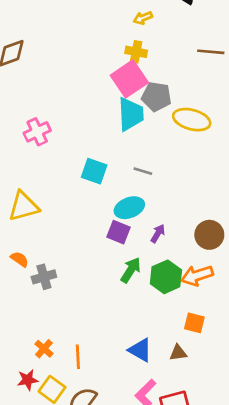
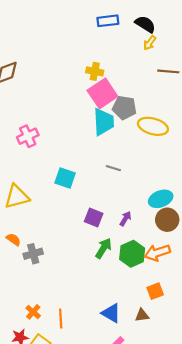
yellow arrow: (143, 18) -> (150, 43), moved, turned -32
yellow cross: (136, 52) -> (95, 71), moved
cyan square: (94, 171) -> (65, 178), moved
cyan ellipse: (129, 208) -> (161, 199), moved
orange square: (194, 323) -> (155, 291), turned -35

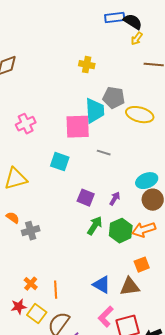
blue rectangle: (108, 21) -> (115, 18), moved
pink square: (102, 93) -> (78, 127), moved, turned 32
brown triangle: (142, 315) -> (130, 287), size x1.5

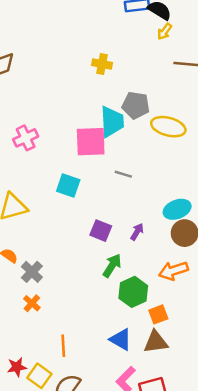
gray cross: (31, 231) -> (32, 272), turned -30
green hexagon: (121, 231) -> (133, 292), moved
orange square: (142, 265) -> (158, 314), moved
orange cross: (31, 284) -> (32, 303), moved

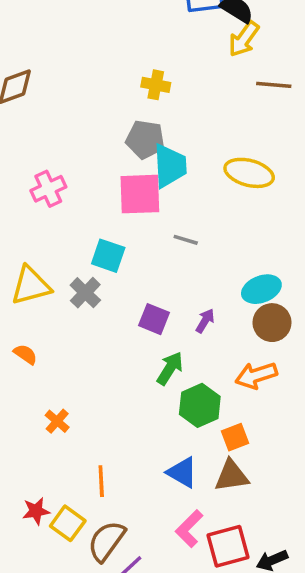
yellow arrow: (165, 32) -> (244, 39), size x1.5
gray pentagon: (136, 105) -> (145, 139), moved
gray cross: (32, 272) -> (85, 293), moved

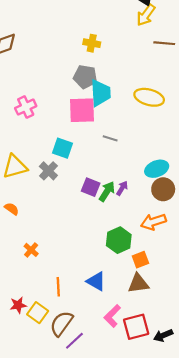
green arrow: (170, 368) -> (107, 191), moved
blue triangle: (182, 472) -> (96, 281), moved

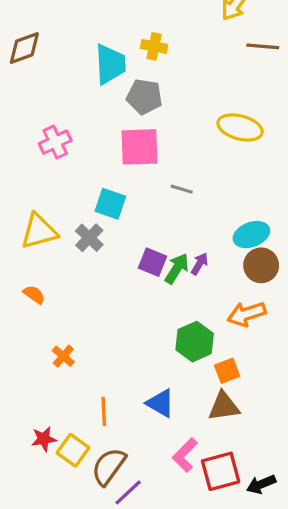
cyan trapezoid: (100, 93) -> (110, 64), moved

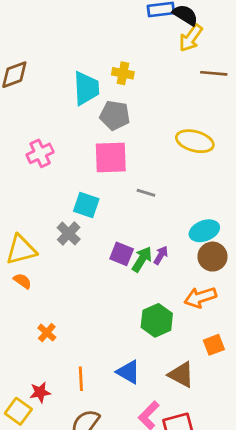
yellow triangle: (39, 231) -> (21, 250), moved
orange square: (227, 371) -> (214, 345), moved
brown triangle: (224, 406) -> (181, 375), turned 36
red star: (44, 439) -> (40, 392), moved
yellow square: (73, 450) -> (18, 411), moved

